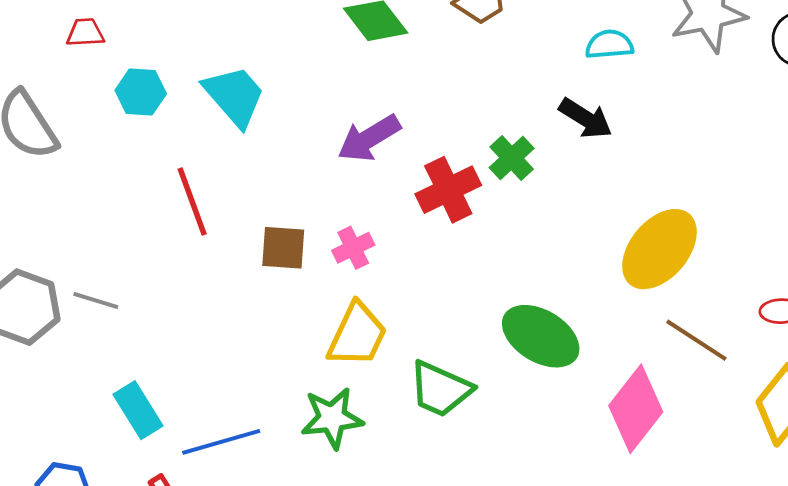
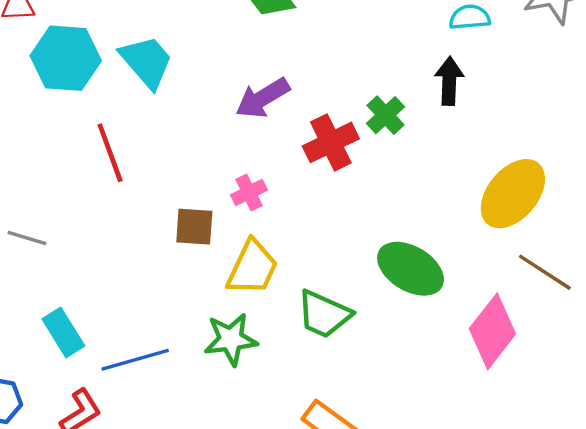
cyan hexagon: (141, 92) -> (66, 58), size x1.6
black arrow: (586, 118) -> (449, 81), turned -120
brown square: (283, 248) -> (194, 227), moved

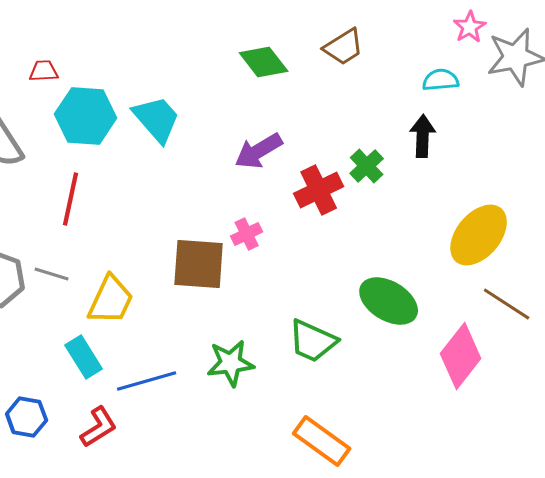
red line: (110, 153) -> (71, 199), moved, turned 32
brown square: (194, 227) -> (199, 264), size x1.5
yellow trapezoid: (252, 268) -> (111, 300), moved

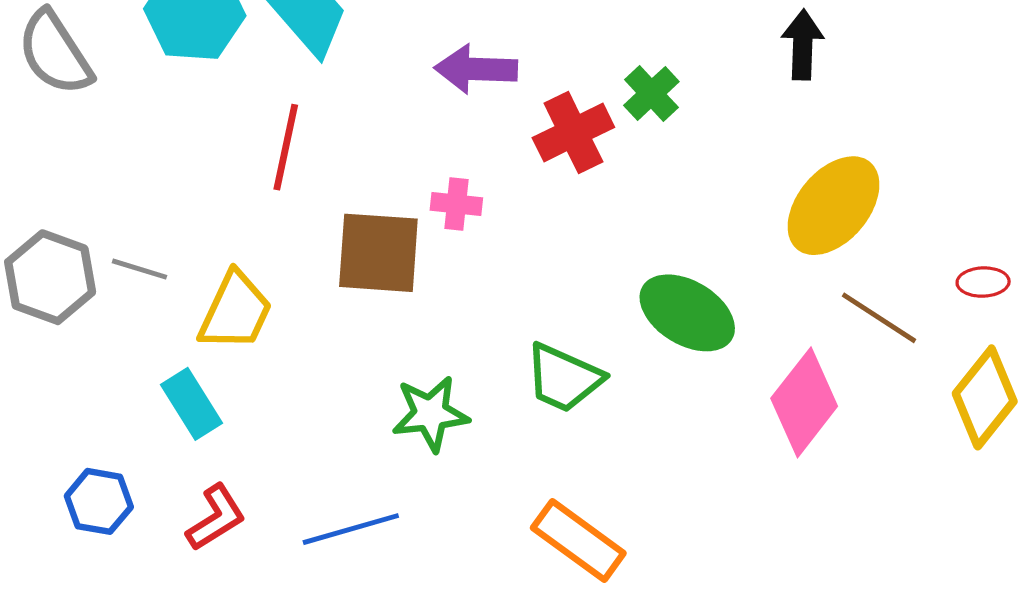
black arrow: (423, 136) -> (803, 45), moved
purple arrow: (259, 151) -> (476, 69), turned 33
red line: (71, 199) -> (286, 147), moved
pink cross: (247, 234) -> (456, 204), turned 32
blue line: (147, 381) -> (351, 529), moved

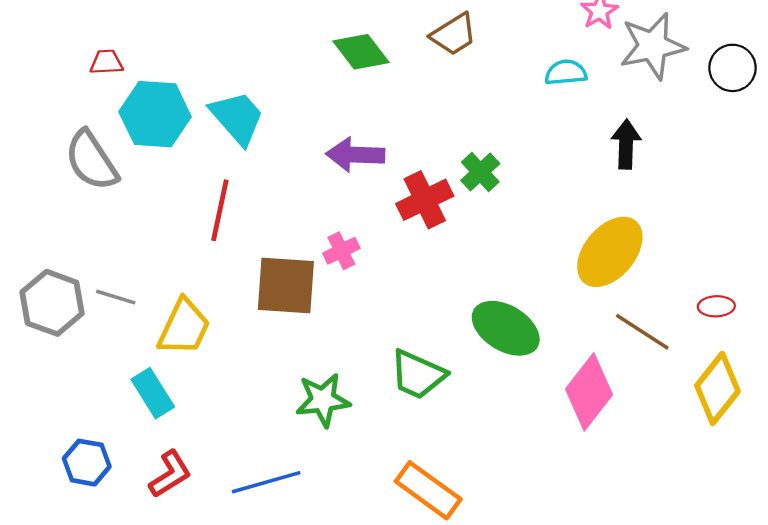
black arrow: (803, 45) -> (626, 144), moved
gray semicircle: (55, 53) -> (91, 160), moved
pink cross: (456, 204) -> (341, 251), turned -32

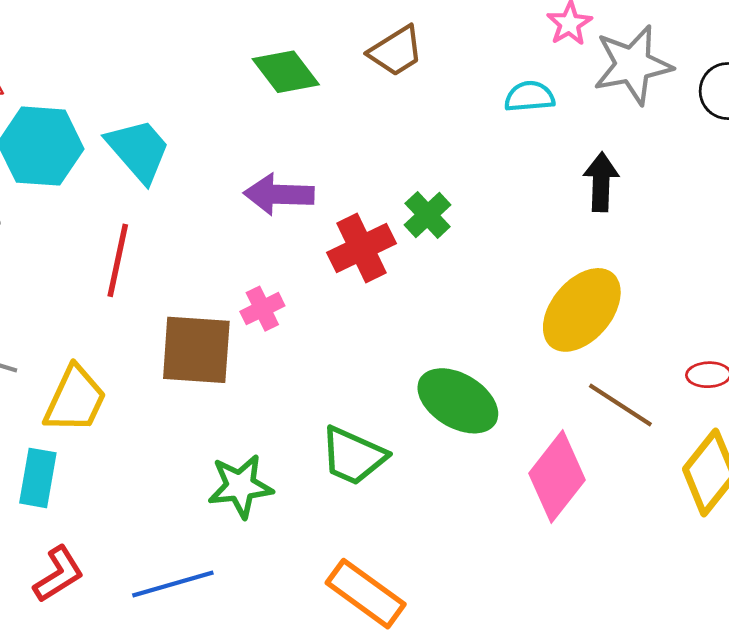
cyan rectangle: (153, 393) -> (38, 478), turned 42

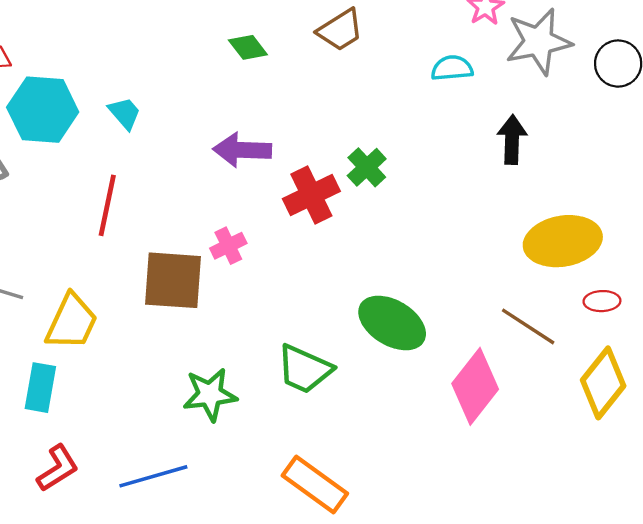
green diamond: (286, 72) -> (248, 47), size x0.7
cyan trapezoid: (138, 150) -> (125, 113), size x0.6
yellow ellipse: (582, 310) -> (563, 241), moved, turned 40

